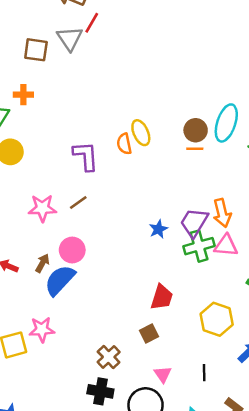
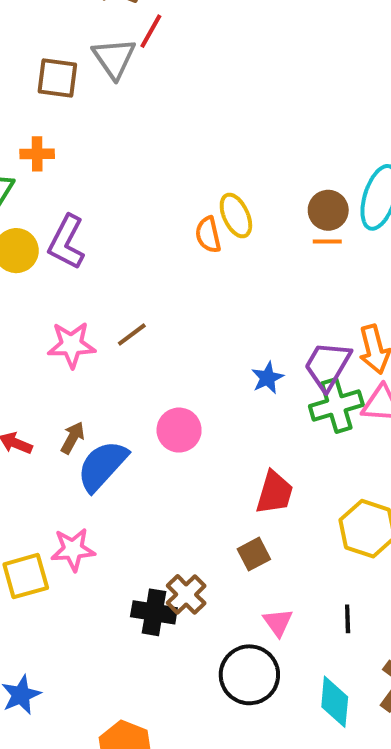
purple L-shape: (86, 156) -> (67, 242), moved, turned -148
pink circle: (72, 250) -> (179, 430), moved
black cross: (100, 391) -> (154, 612), moved

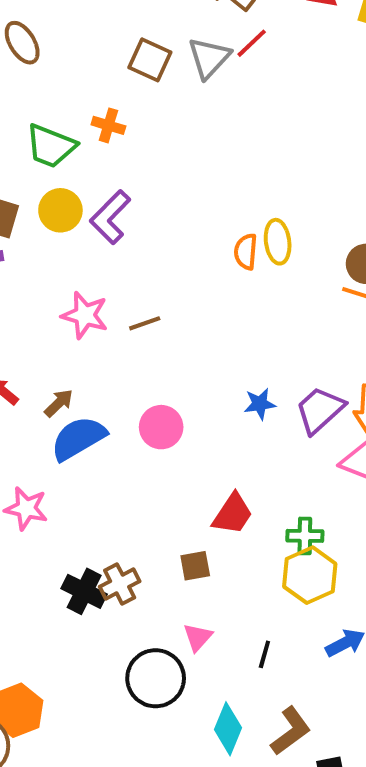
green cross: (336, 406) -> (305, 536), moved, size x0.7

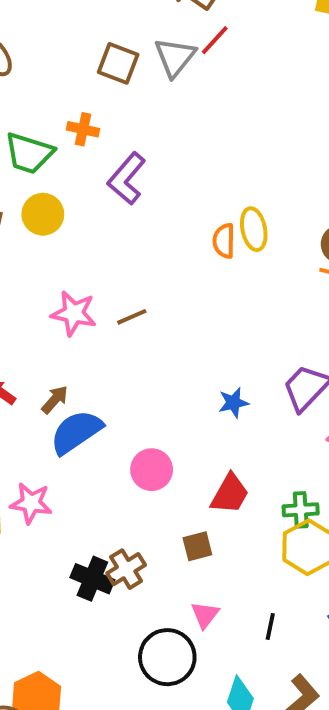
purple L-shape: (110, 217) -> (127, 179), moved
blue star: (260, 404) -> (233, 403), moved
pink circle: (161, 427) -> (152, 470), moved

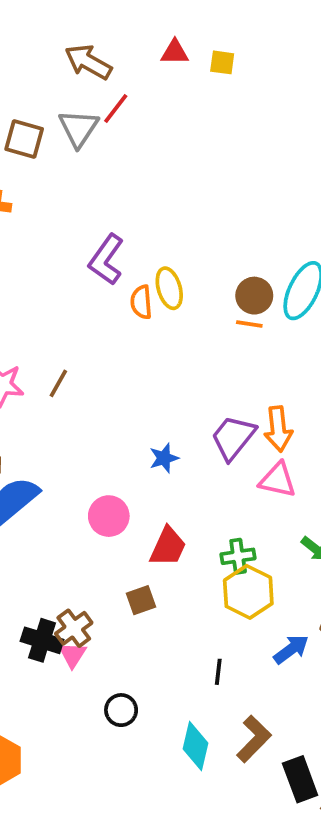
purple L-shape: (127, 179) -> (106, 260), moved
brown line: (132, 317) -> (58, 383), turned -32
pink circle: (152, 470) -> (109, 516), moved
pink triangle: (205, 615) -> (73, 655), moved
black circle: (167, 657) -> (121, 710), size x0.6

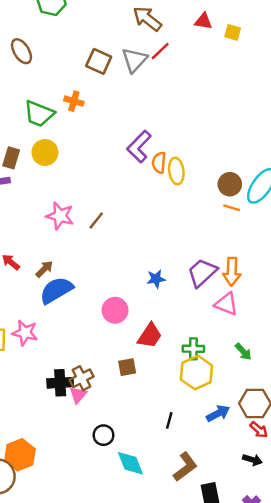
orange semicircle: (141, 302) -> (159, 163), moved
orange line: (249, 324) -> (232, 208), moved
black cross: (42, 640) -> (60, 383), turned -30
cyan diamond: (195, 746) -> (130, 463), moved, turned -44

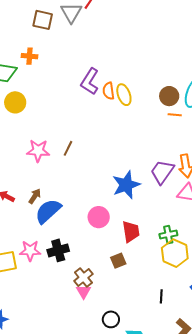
blue star: (156, 279) -> (126, 185), size x1.8
red trapezoid: (150, 336) -> (131, 232), turned -30
black cross: (60, 383) -> (58, 250), moved

